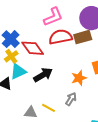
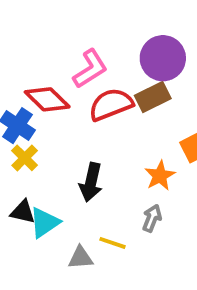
red diamond: (33, 48) -> (47, 99), moved
cyan triangle: (18, 71) -> (44, 223), moved
black arrow: (43, 75) -> (91, 182), turned 144

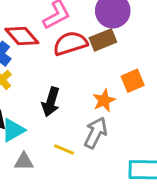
gray arrow: (152, 218) -> (96, 133), size x1.5
gray triangle: (80, 258) -> (24, 161), moved

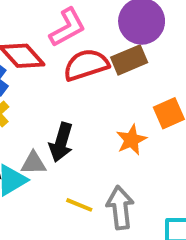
gray arrow: (96, 133) -> (120, 208), moved, turned -32
gray triangle: (24, 161) -> (33, 163), moved

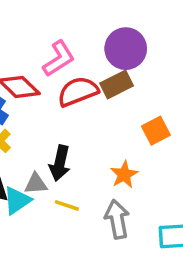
orange star: (131, 140) -> (124, 175), moved
yellow line: (79, 205) -> (67, 205), moved

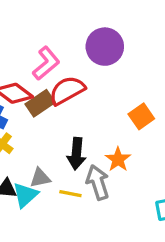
brown rectangle: (117, 84) -> (40, 103), moved
black arrow: (60, 163) -> (76, 154), moved
gray arrow: (117, 219) -> (98, 182), moved

